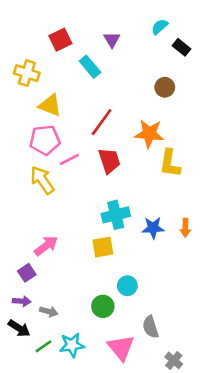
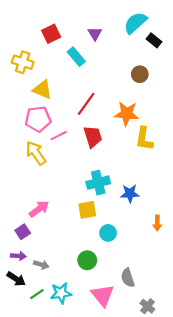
cyan semicircle: (160, 27) -> (135, 23), size x1.6
orange arrow: (185, 228) -> (157, 223), moved
cyan circle: (127, 286) -> (108, 233), moved

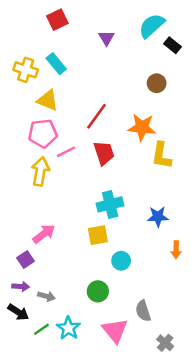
red square: (51, 34) -> (57, 20), moved
cyan rectangle: (76, 57) -> (56, 64), moved
yellow arrow: (36, 153) -> (40, 171), turned 45
blue star: (130, 194) -> (158, 217), moved
cyan star: (61, 293) -> (68, 328), turned -30

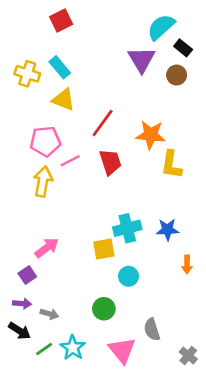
purple triangle: (106, 38) -> (142, 59), moved, size x1.6
brown circle: (157, 83) -> (177, 75), moved
yellow triangle: (48, 100) -> (64, 100), moved
cyan cross: (110, 204) -> (127, 228), moved
gray cross: (165, 343) -> (188, 355), moved

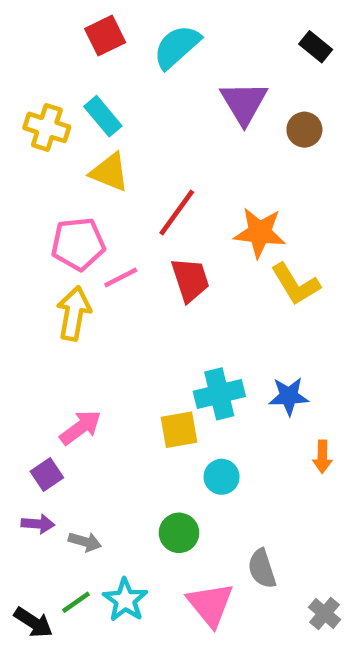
cyan semicircle: (161, 27) -> (177, 47), moved
black rectangle: (183, 48) -> (316, 47), moved
yellow L-shape: (171, 165) -> (295, 284), turned -40
black arrow: (19, 331) -> (33, 622), moved

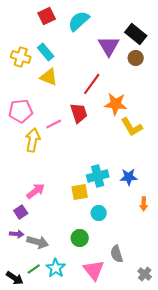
black rectangle: (316, 47) -> (136, 34), moved, size x1.5
red line: (177, 213) -> (92, 84), moved
pink pentagon: (78, 244) -> (21, 111), moved
red trapezoid: (190, 280) -> (79, 113), moved
gray arrow: (85, 542) -> (38, 242), size x1.5

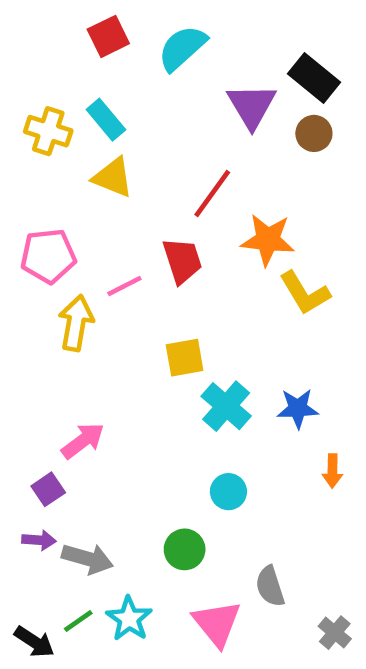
cyan cross: (98, 176) -> (226, 406), turned -35
yellow square: (80, 192) -> (185, 358), moved

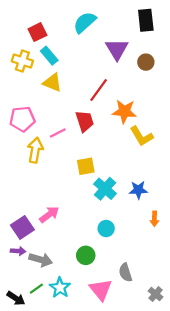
red square: (108, 36) -> (37, 32), moved
black rectangle: (314, 78) -> (146, 20), moved, turned 45
pink arrow: (83, 441) -> (49, 215), moved
purple square: (48, 489) -> (22, 227), size x1.5

